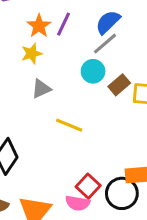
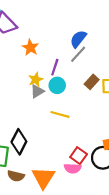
purple line: (63, 24) -> (55, 67), moved
yellow star: (32, 54) -> (36, 80), moved
cyan circle: (93, 71) -> (57, 85), moved

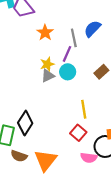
gray line: (78, 54) -> (74, 38), moved, turned -60
yellow line: (60, 114) -> (84, 109), moved, turned 60
red square: (79, 156) -> (78, 133), moved
pink semicircle: (73, 168) -> (89, 158), moved

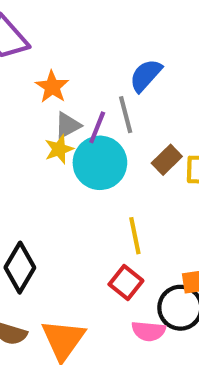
gray line: (74, 38) -> (126, 115), moved
cyan circle: (68, 72) -> (100, 163), size x1.6
gray triangle: (48, 76) -> (68, 125), moved

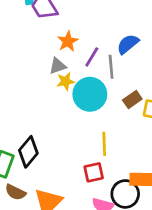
gray triangle: (68, 125) -> (58, 66), moved
purple line: (97, 127) -> (92, 57), moved
red square: (126, 282) -> (94, 172), turned 30

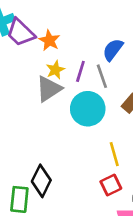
orange star: (68, 41) -> (49, 40), moved
gray triangle: (58, 66) -> (49, 89), size x1.5
yellow star: (66, 81) -> (55, 70), moved

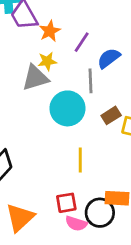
purple line: (80, 71) -> (82, 42), moved
red square: (111, 185) -> (66, 203), moved

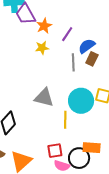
gray triangle: (35, 78) -> (44, 98), moved, turned 30
cyan circle: (67, 108) -> (81, 101), moved
brown rectangle: (111, 115) -> (92, 59), moved, turned -32

